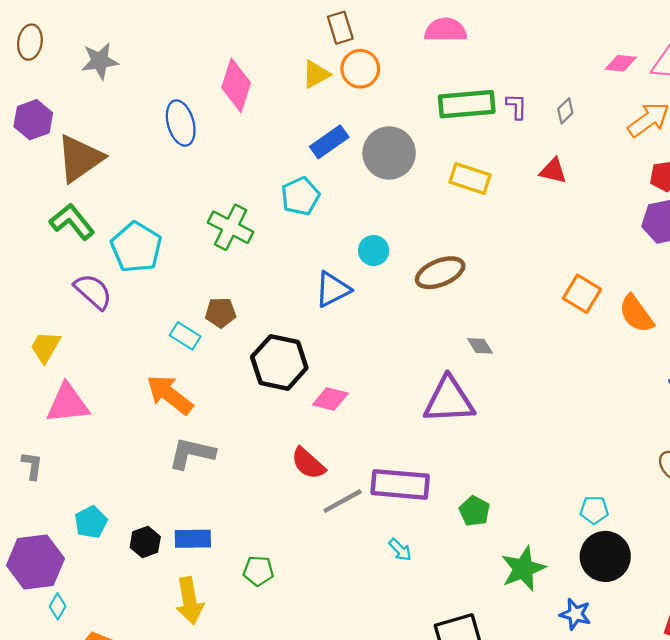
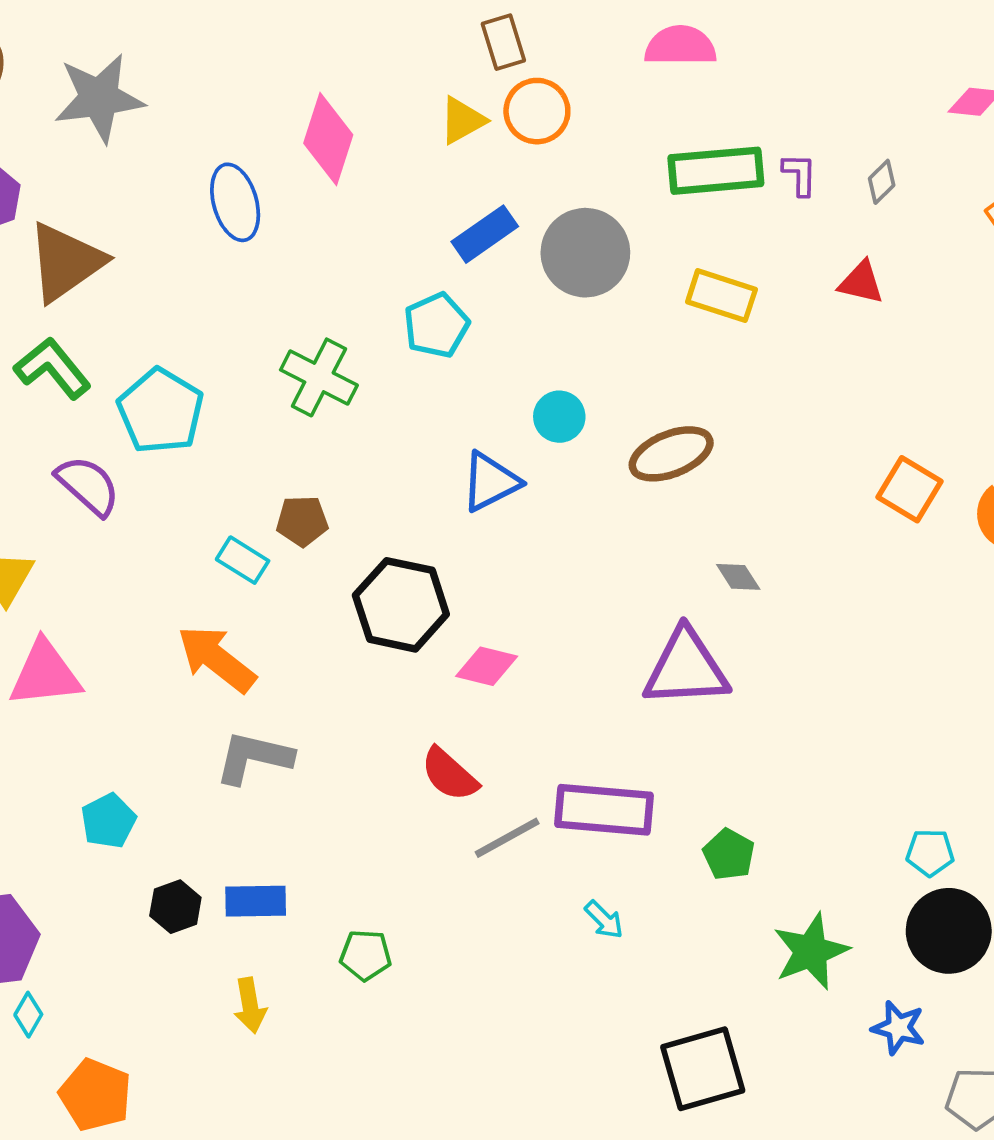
gray star: (100, 61) -> (99, 98), size x1.4
cyan pentagon: (91, 522) -> (108, 821), moved
yellow arrow: (190, 601) -> (250, 1005), size x0.7

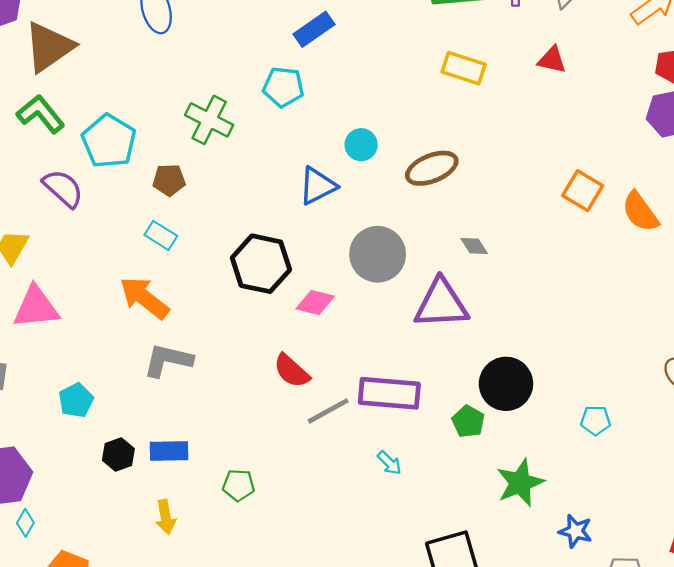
gray circle: (585, 253) -> (378, 254), moved
cyan pentagon: (436, 325) -> (283, 87), turned 30
brown pentagon: (302, 521) -> (169, 180), moved
black circle: (949, 931) -> (506, 384), moved

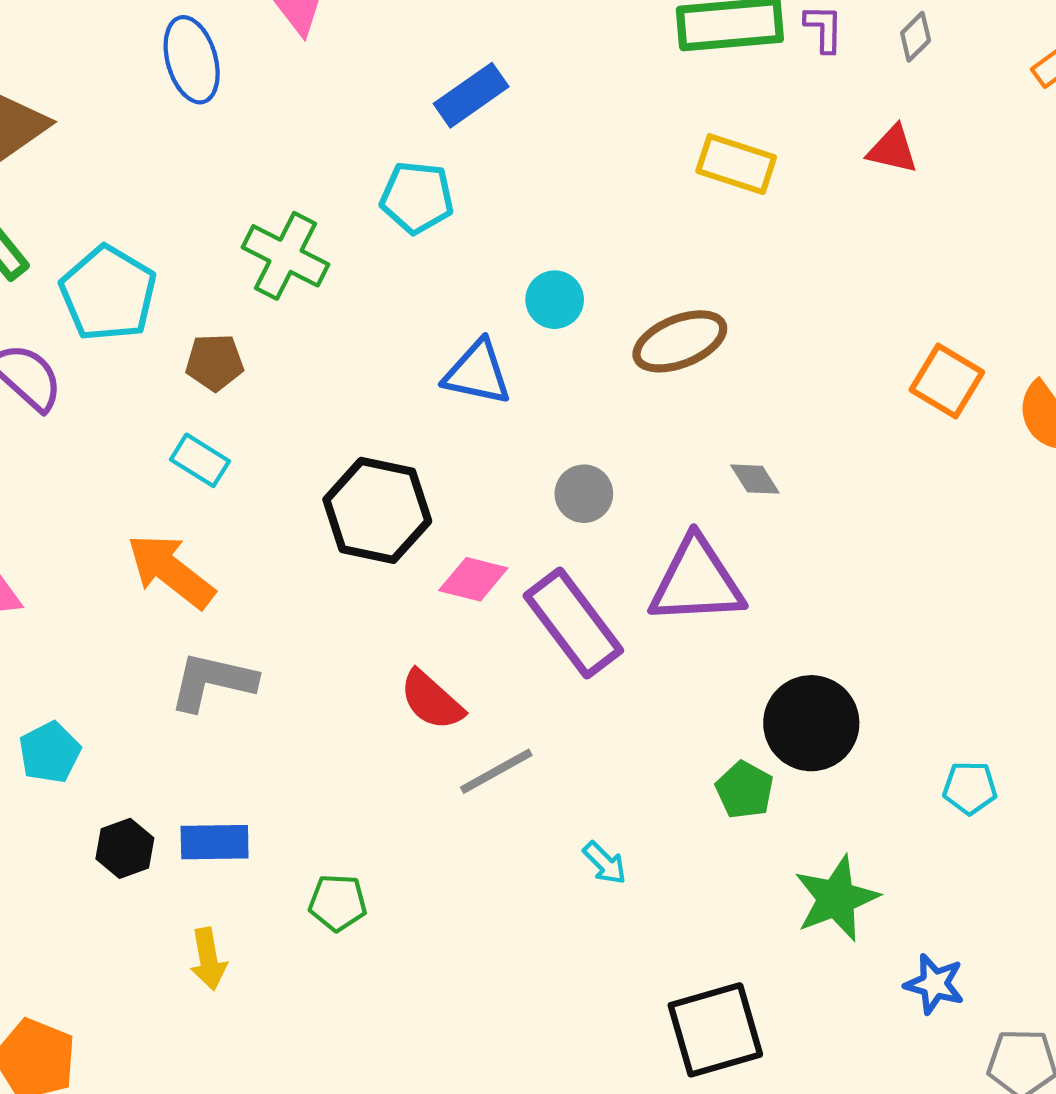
blue triangle: (317, 186) -> (477, 373), turned 39
gray circle: (378, 254) -> (584, 494), size x0.6
purple rectangle: (389, 393) -> (573, 623), moved, turned 48

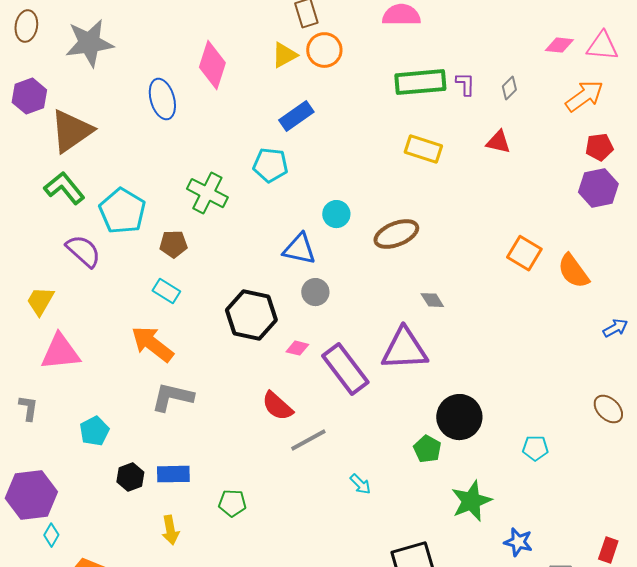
gray circle: (584, 494) -> (315, 292), moved
pink diamond: (473, 579) -> (297, 348), size x0.7

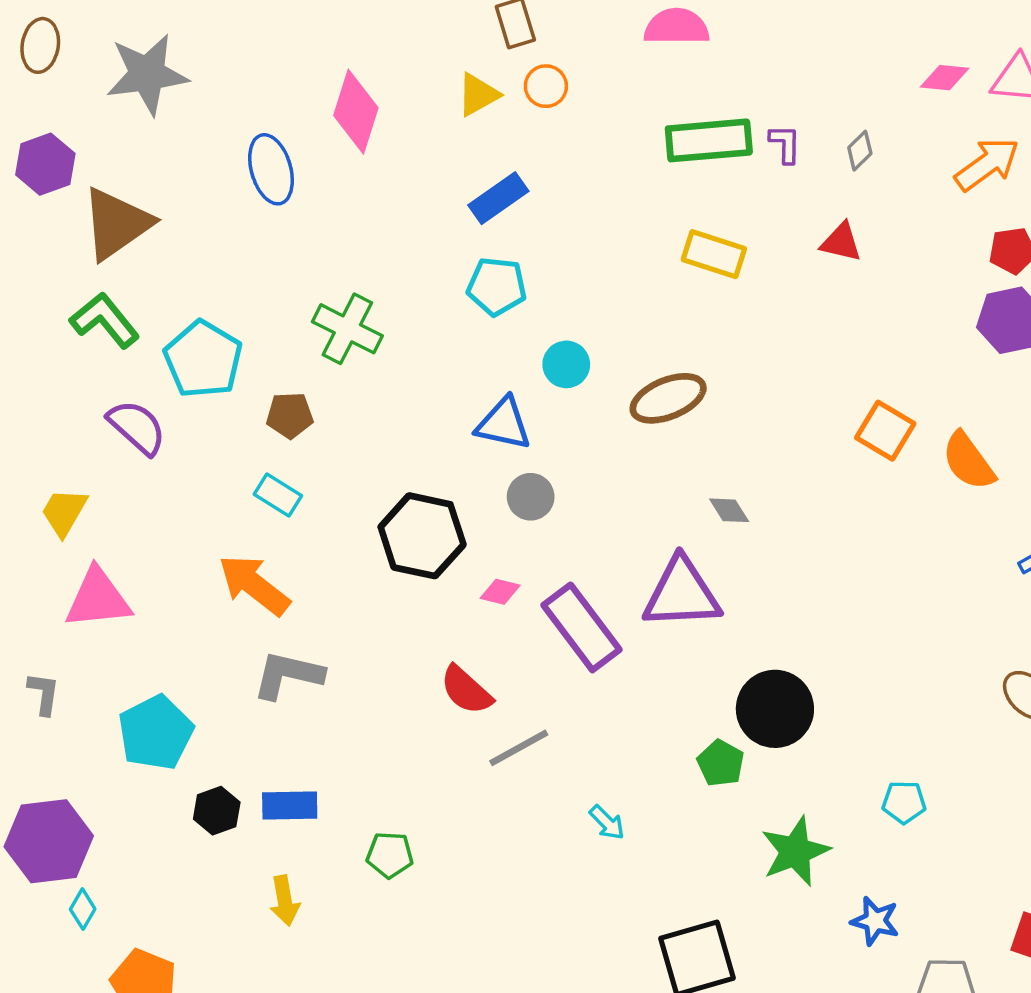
orange circle: (324, 50) -> (546, 86), size x0.7
cyan pentagon: (270, 165) -> (497, 286), moved
cyan pentagon: (94, 431) -> (156, 733), size x1.5
cyan pentagon: (535, 448) -> (904, 802), moved

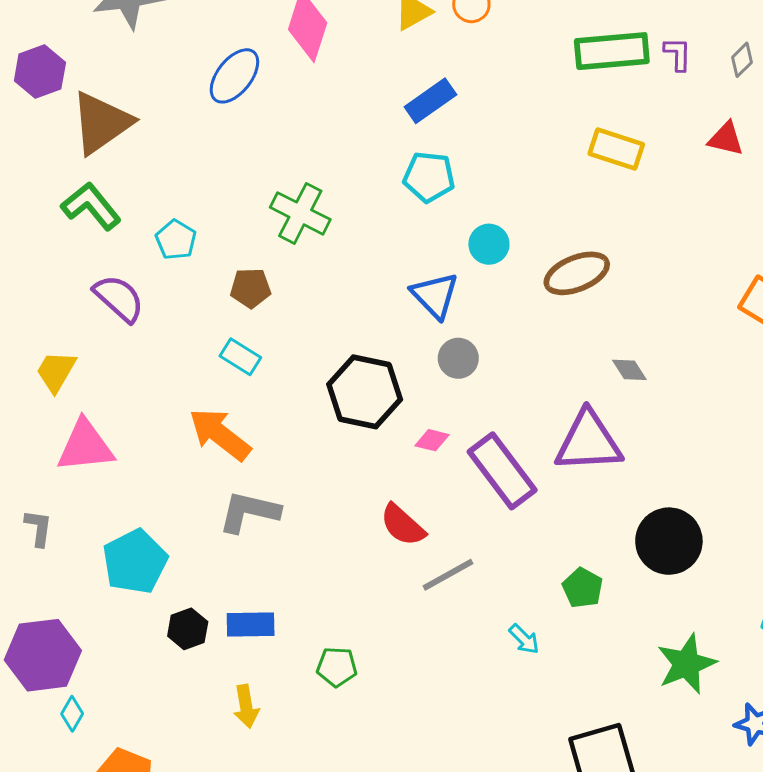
blue ellipse: (271, 169) -> (234, 76), turned 54
cyan pentagon: (203, 359) -> (176, 240), size x0.6
blue triangle: (503, 424) -> (435, 295), turned 34
green pentagon: (721, 763) -> (583, 588), moved

